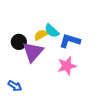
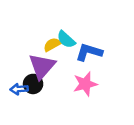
black circle: (19, 42) -> (33, 84), moved
blue arrow: (15, 86) -> (19, 89), moved, turned 144

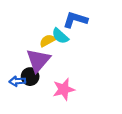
blue L-shape: (89, 52) -> (75, 20), moved
pink star: (85, 84) -> (64, 89), moved

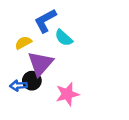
blue L-shape: (75, 20) -> (45, 21), moved, turned -45
yellow semicircle: (47, 41) -> (23, 43), moved

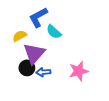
blue arrow: (18, 86) -> (43, 72), moved
pink star: (67, 94) -> (79, 71), moved

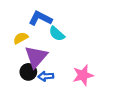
blue L-shape: (38, 17) -> (40, 18), turned 55

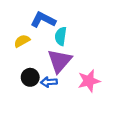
cyan semicircle: (57, 34) -> (61, 36), turned 56
purple triangle: (36, 57) -> (60, 61), moved

